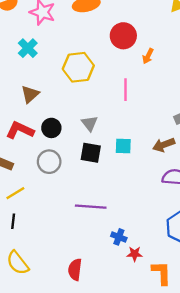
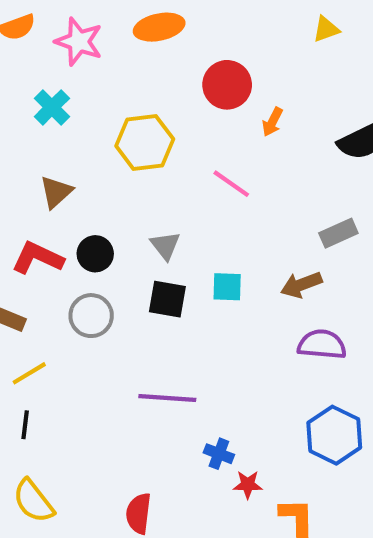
pink line: (126, 90) -> (231, 184), turned -55

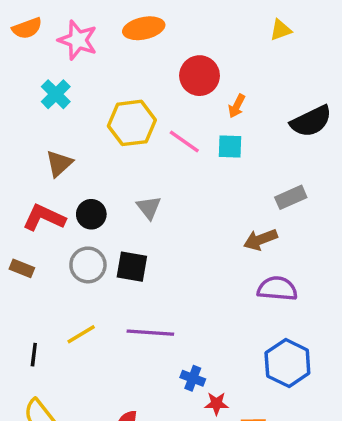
pink line: (231, 184) -> (184, 142), moved
cyan square: (227, 287) -> (230, 147), moved
black square: (167, 299) -> (132, 267), moved
yellow line: (29, 373) -> (81, 334), moved

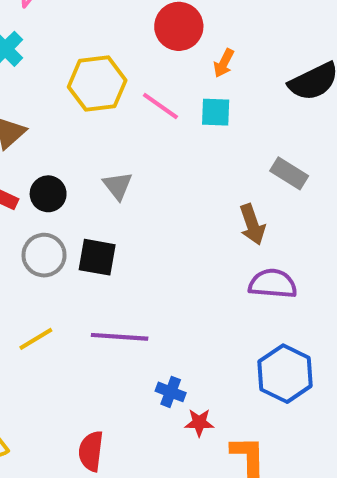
gray rectangle: (291, 197) -> (289, 173), turned 56
brown arrow: (260, 240) -> (252, 224), turned -88

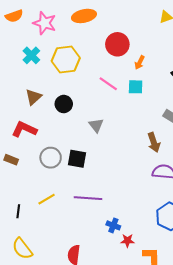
yellow hexagon: (97, 84) -> (66, 59), moved
gray triangle: (118, 186) -> (96, 125), moved
black circle: (48, 194) -> (64, 104), moved

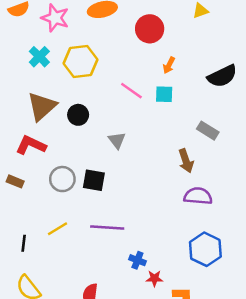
red circle: (117, 44) -> (150, 29), moved
brown triangle: (33, 97) -> (42, 106), size x1.5

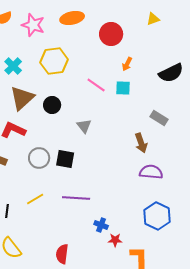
cyan cross: (39, 57) -> (13, 66), moved

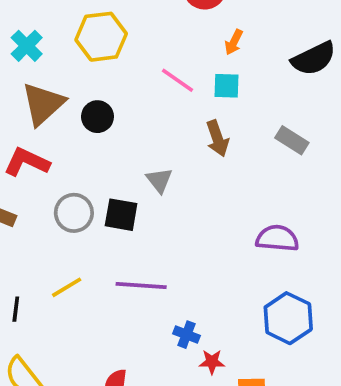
gray triangle: (84, 126) -> (159, 180), moved
brown arrow: (141, 143) -> (217, 138), moved

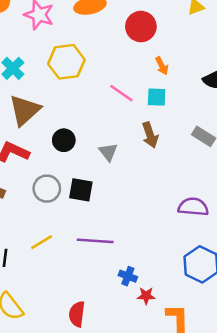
orange arrow: (234, 42) -> (162, 66), turned -54
black circle: (98, 117) -> (64, 140), moved
gray triangle: (159, 180) -> (108, 152), moved

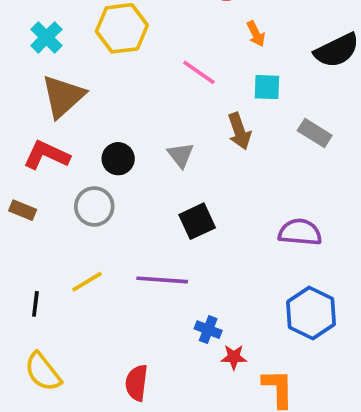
cyan square: (157, 97) -> (267, 87), moved
black circle: (64, 140) -> (118, 159), moved
black square: (81, 190) -> (197, 221), moved, turned -35

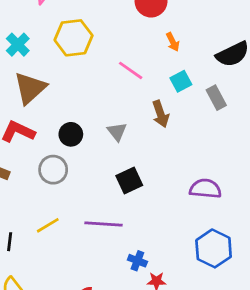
cyan square: (267, 87) -> (181, 81), turned -30
gray rectangle: (315, 133) -> (216, 98), moved, turned 30

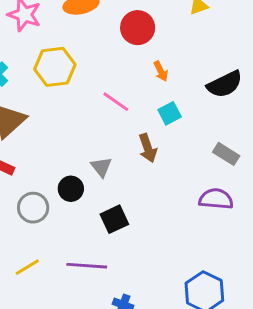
gray rectangle: (216, 98) -> (226, 154), moved, turned -30
black circle: (71, 134) -> (71, 189), moved
purple semicircle: (205, 189) -> (216, 199), moved

